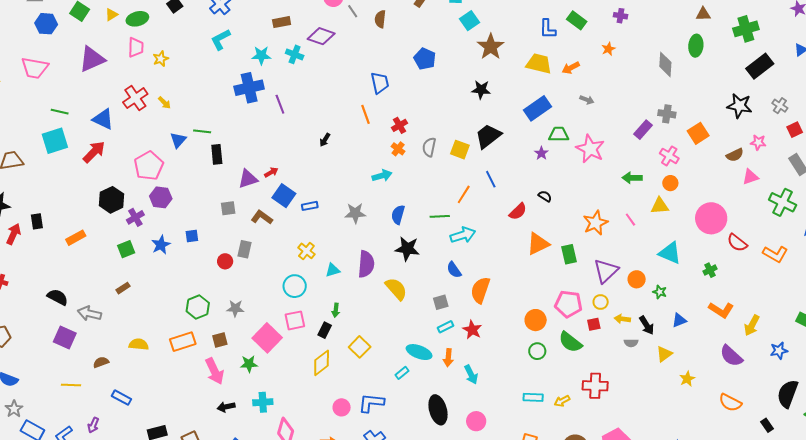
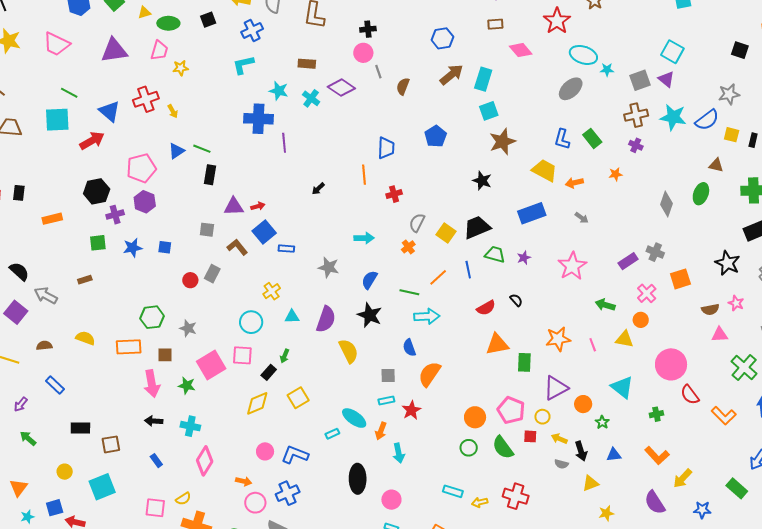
green trapezoid: (559, 134) -> (495, 254), moved
orange cross: (398, 149) -> (408, 247), moved

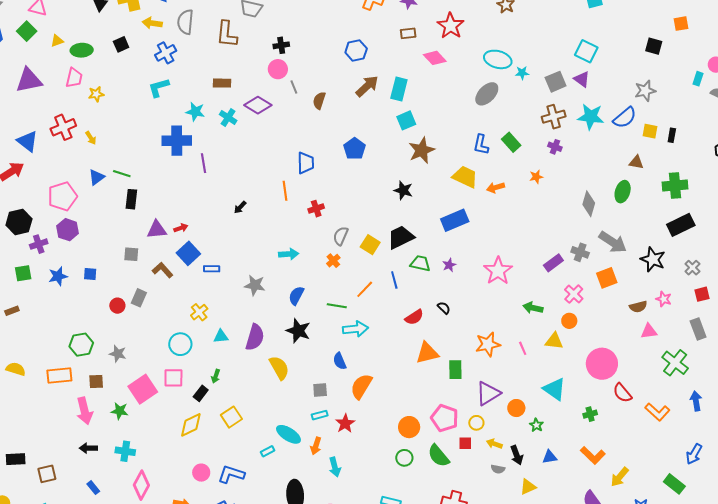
red star: (557, 21) -> (451, 26), moved
gray arrow: (582, 218) -> (613, 242), moved, size x2.0

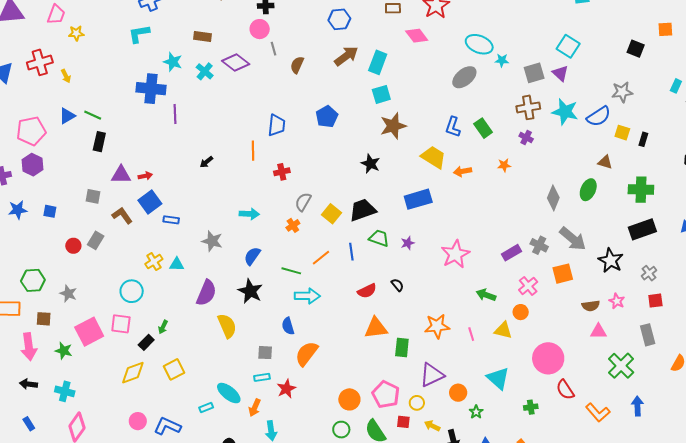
cyan triangle: (221, 336) -> (177, 264), moved

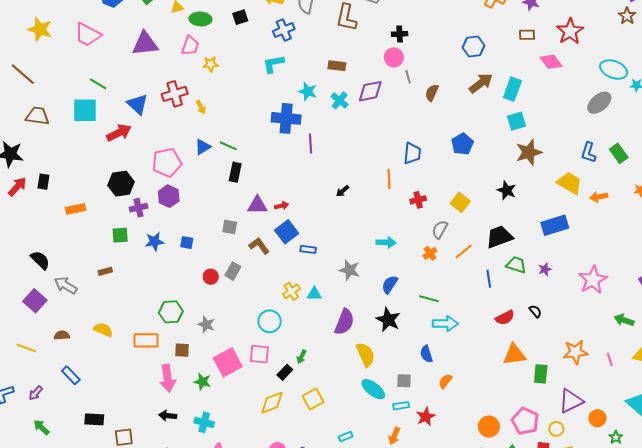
purple diamond: (236, 62) -> (370, 91), turned -48
yellow square: (331, 214) -> (460, 202), moved
orange line: (321, 258) -> (464, 252), moved
orange semicircle: (307, 354) -> (445, 381), size x0.6
cyan ellipse: (229, 393) -> (373, 389), moved

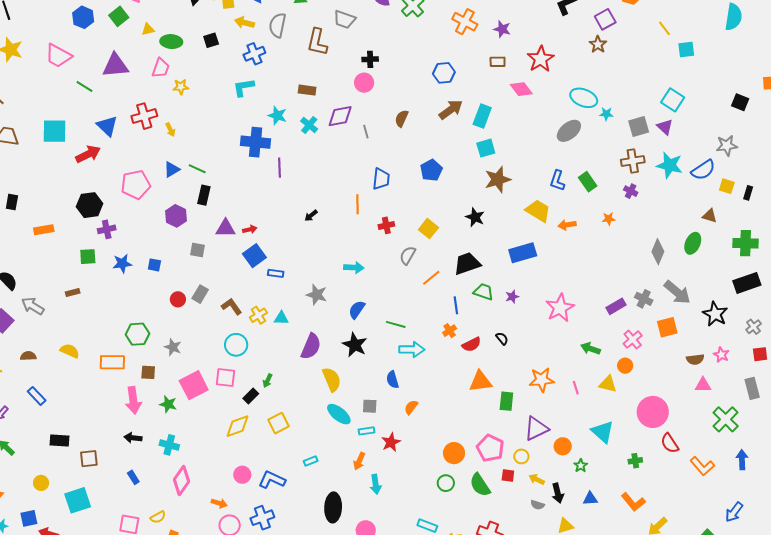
gray line: (408, 77) -> (366, 132), moved
green line: (98, 84) -> (84, 87), moved
purple hexagon: (169, 196) -> (176, 216), moved
brown L-shape: (259, 246) -> (231, 306), moved
orange cross: (430, 253) -> (450, 331), moved

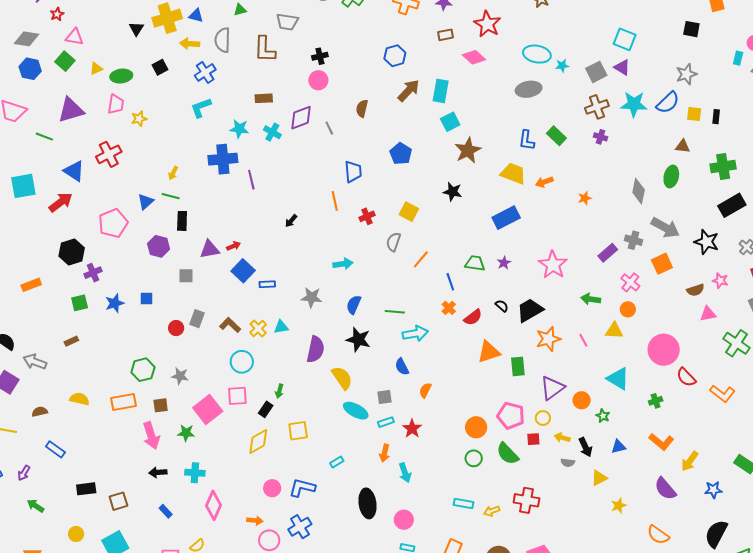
yellow arrow: (170, 130) -> (173, 173), moved, turned 64
gray ellipse: (569, 131) -> (529, 89), turned 40
orange star: (609, 219) -> (585, 198), moved
black trapezoid: (467, 264) -> (530, 310), moved
yellow square: (279, 423) -> (298, 431), turned 30

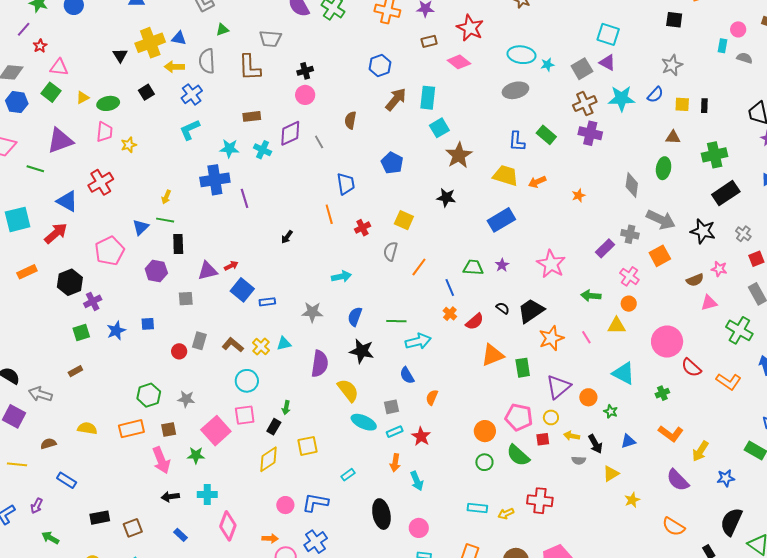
blue semicircle: (668, 103) -> (655, 95), size x0.7
purple cross: (601, 137) -> (590, 133), size x1.6
orange rectangle: (31, 285) -> (27, 272), moved

